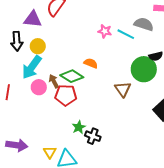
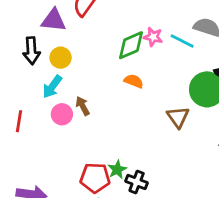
cyan arrow: (32, 67) -> (52, 87), size x0.7
green diamond: (72, 76) -> (131, 45), moved, turned -55
red pentagon: (66, 95) -> (95, 178), moved

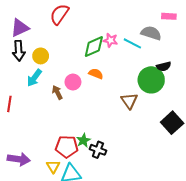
purple triangle: (54, 20) -> (20, 28), moved, turned -30
pink circle: (62, 114) -> (73, 82), moved

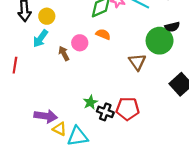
red pentagon: (67, 147) -> (128, 109), moved
purple arrow: (19, 159) -> (46, 116), moved
yellow triangle: (53, 166) -> (60, 129), turned -32

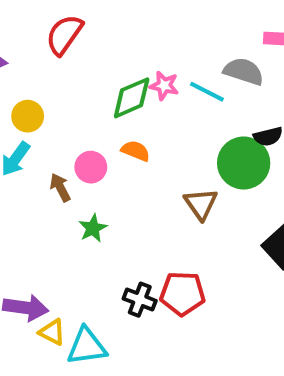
green star: (90, 102) -> (93, 228), moved

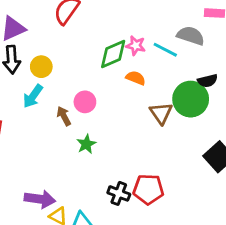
orange semicircle: (136, 151) -> (136, 78), moved
brown triangle: (201, 204) -> (161, 113), moved

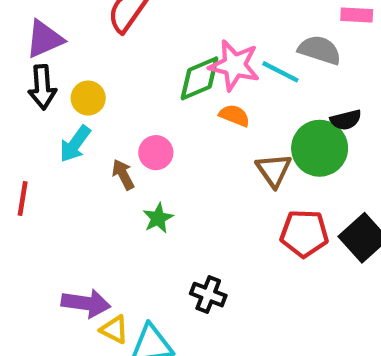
pink star: (136, 46) -> (234, 65), size x1.6
red pentagon: (148, 189) -> (304, 233), moved

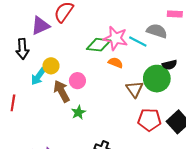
purple triangle: (44, 39) -> (40, 26), moved
green diamond: (199, 78) -> (99, 45), turned 30
yellow circle: (88, 98) -> (51, 66), moved
brown arrow: (123, 174) -> (62, 91), size x1.5

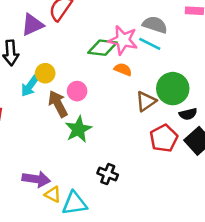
gray semicircle: (157, 31) -> (155, 25), moved
black semicircle: (170, 65) -> (188, 114), moved
brown triangle: (135, 89) -> (146, 101), turned 30
green star: (79, 112) -> (78, 129), size x1.5
red pentagon: (149, 120) -> (164, 138), turned -30

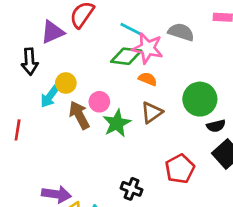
cyan line: (150, 44) -> (132, 29), moved
brown triangle: (146, 101) -> (152, 112), moved
green star: (78, 129) -> (117, 123), moved
red pentagon: (164, 138) -> (180, 169), moved

